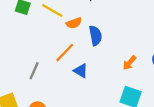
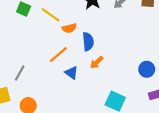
orange arrow: (130, 63) -> (97, 62), moved
gray line: (34, 71) -> (20, 73), moved

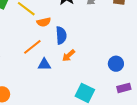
blue triangle: (71, 73) -> (44, 64), turned -40

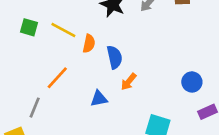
orange semicircle: (44, 22) -> (89, 44), turned -56
orange line: (32, 47) -> (57, 78), moved

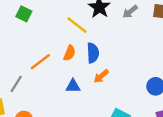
yellow line: (63, 30) -> (77, 25), moved
orange semicircle: (89, 44) -> (69, 53), moved

